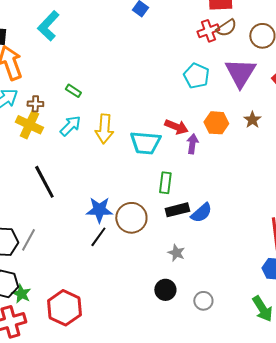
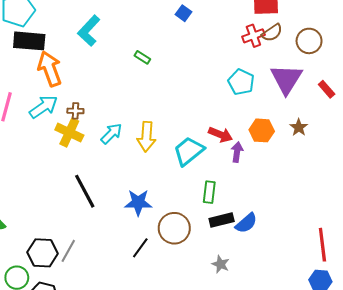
green rectangle: (73, 91) -> (142, 57), moved
cyan trapezoid: (145, 143) -> (189, 151), turned 136
blue star: (99, 210) -> (138, 202), moved

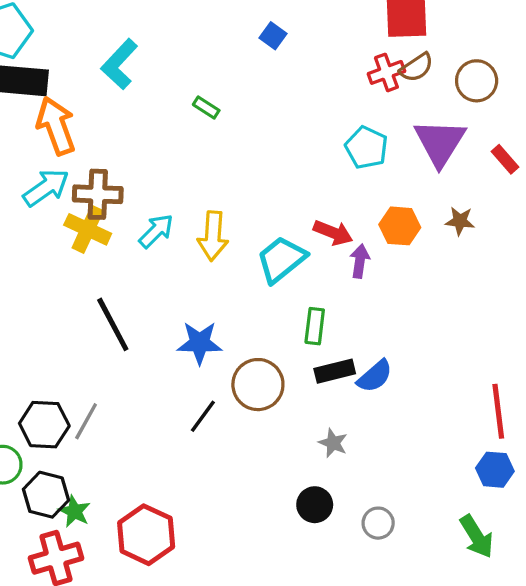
brown cross: (75, 111) -> (98, 194), size x1.8
brown star: (299, 127) -> (460, 221), turned -30

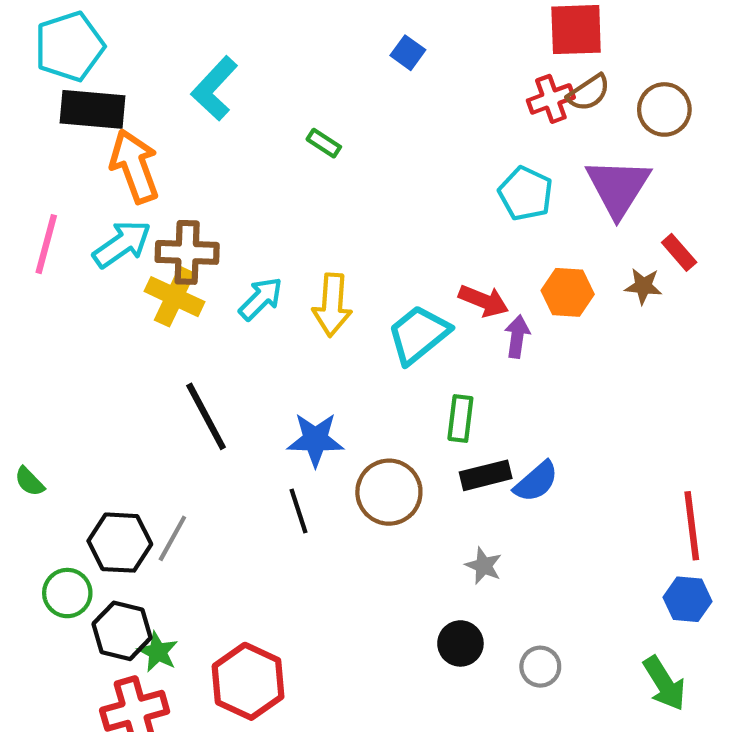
red rectangle: (505, 159) -> (679, 252), moved
black line: (203, 416) -> (299, 511), moved, turned -54

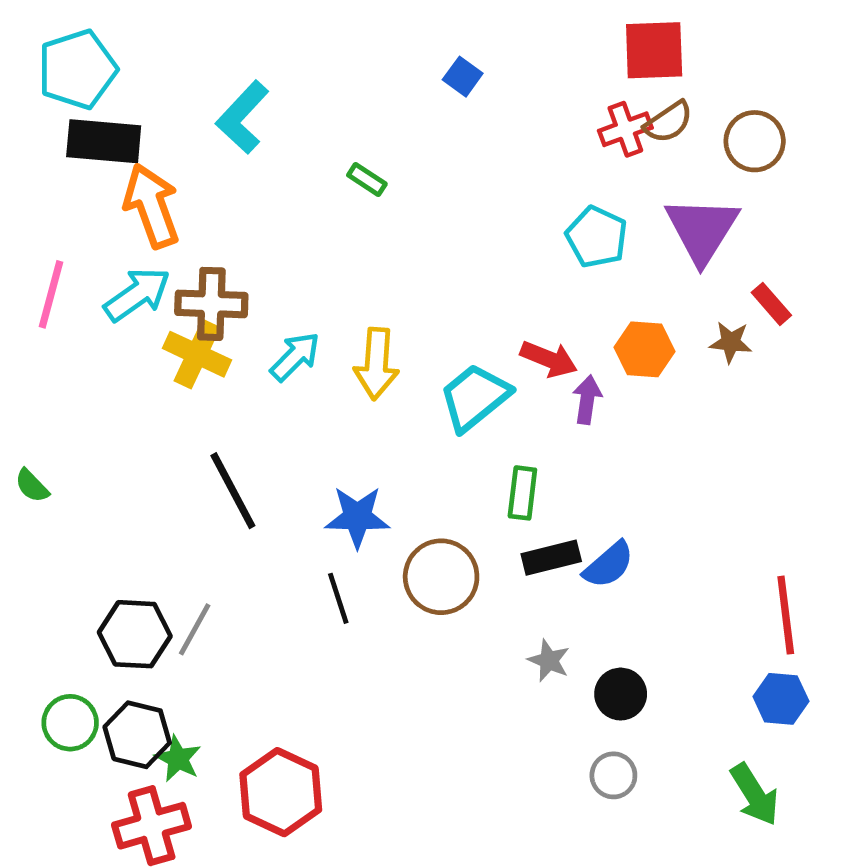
green semicircle: (29, 482) -> (32, 486), moved
green circle: (67, 593) -> (70, 723), moved
black circle: (460, 643) -> (621, 694), moved

